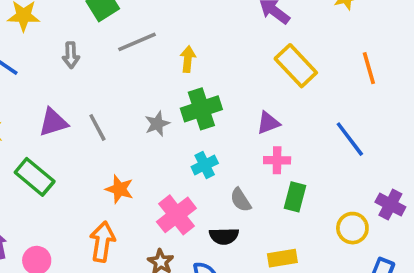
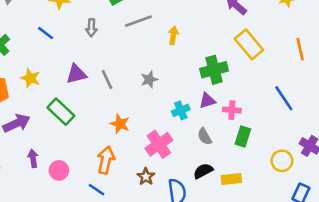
green cross: (201, 109) -> (214, 70), moved
purple triangle: (268, 123) -> (207, 101), moved
black semicircle: (224, 236) -> (203, 171), moved, turned 150

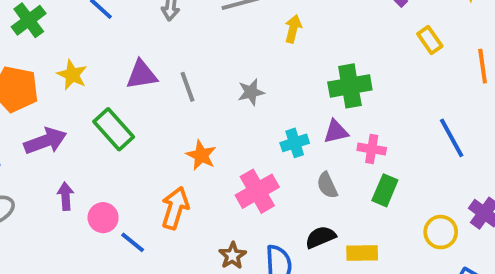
yellow rectangle: (249, 44) -> (430, 40), moved, size x0.6
brown star: (146, 177) -> (232, 256), moved
blue line: (96, 190) -> (133, 242), moved

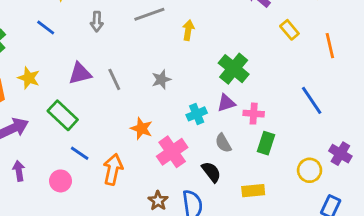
green cross: (350, 86) -> (234, 69), turned -36
orange star: (201, 155) -> (142, 129), moved
purple arrow: (66, 196) -> (19, 171), moved
black semicircle: (321, 237) -> (211, 172), moved, turned 80
blue line: (133, 242) -> (80, 153), moved

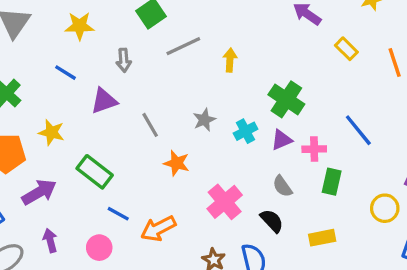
purple triangle: (80, 73) -> (104, 101), moved
blue line: (312, 100) -> (358, 130), moved
cyan cross: (197, 114) -> (246, 131), moved
orange star: (142, 129) -> (177, 163), moved
orange arrow: (113, 169) -> (158, 229), turned -124

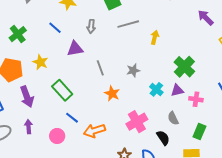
cyan cross: (246, 131) -> (156, 89), moved, turned -32
green rectangle: (332, 182) -> (199, 131), moved
purple arrow: (39, 192) -> (27, 97), turned 90

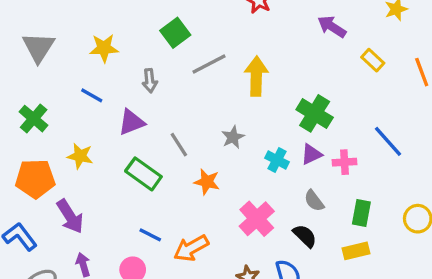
yellow arrow: (155, 37) -> (256, 76), size x1.6
green rectangle: (62, 90) -> (143, 174), moved

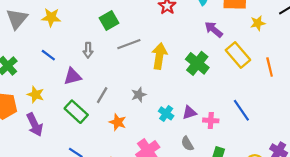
yellow star: (104, 48) -> (51, 17), moved
yellow rectangle: (373, 60) -> (238, 55), size x1.6
green cross: (315, 113) -> (197, 63), moved
gray line: (179, 145) -> (102, 95), turned 56
purple arrow: (70, 216) -> (35, 125), moved

